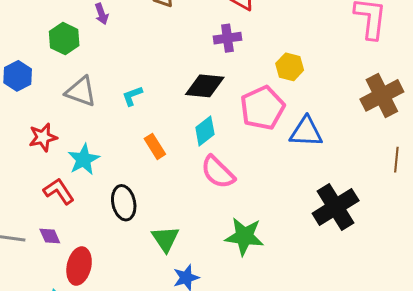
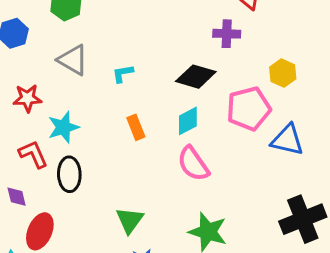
black ellipse: (124, 203) -> (69, 174), moved

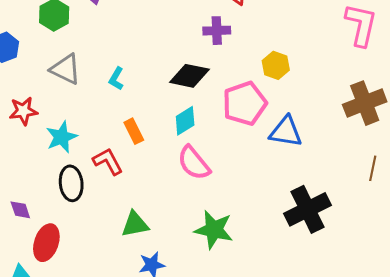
cyan L-shape: (123, 73) -> (116, 79), turned -45
red L-shape: (33, 154) -> (108, 161), moved
green triangle: (130, 220) -> (135, 224), turned 48

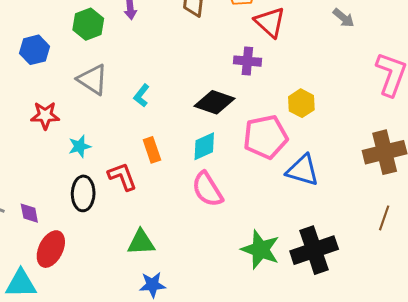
cyan star: (62, 137) -> (80, 146), size x0.7
green star: (214, 230) -> (260, 250), moved

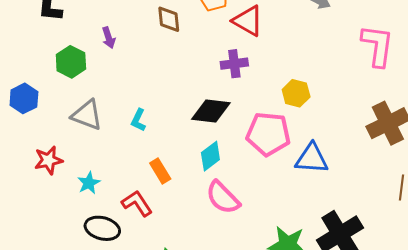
pink pentagon: (266, 137) -> (268, 134), turned 30
black ellipse: (83, 193) -> (102, 228), turned -64

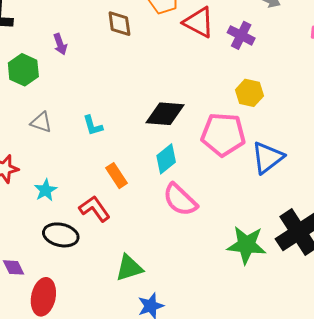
purple cross: (234, 64) -> (241, 35), moved, turned 36
gray triangle: (87, 115) -> (41, 122), size x0.7
cyan L-shape: (138, 120) -> (93, 126), turned -40
blue triangle: (312, 158) -> (267, 158), turned -39

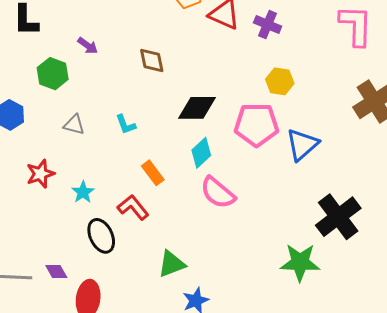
brown diamond: (119, 24) -> (152, 61), moved
purple arrow: (60, 44) -> (88, 46), turned -30
black ellipse: (61, 235) -> (101, 236), turned 56
green star: (246, 245) -> (300, 262), moved

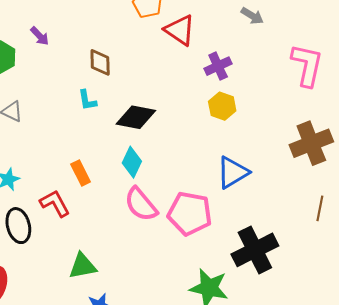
purple cross: (268, 25) -> (218, 66), moved, turned 32
cyan L-shape: (126, 125) -> (87, 100), moved
pink pentagon: (256, 125) -> (190, 213), moved
cyan diamond: (201, 153) -> (132, 162), turned -32

